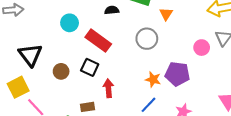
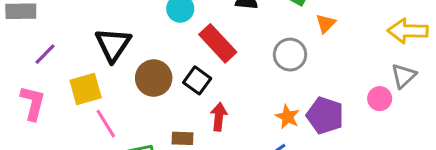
pink circle: (202, 48) -> (380, 99), moved
brown circle: (61, 71) -> (154, 78), size x1.5

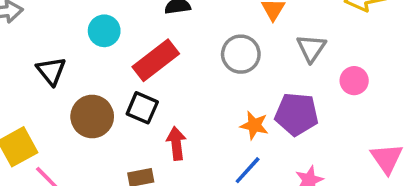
red rectangle: (218, 43) -> (156, 60), turned -72
black triangle: (113, 45) -> (51, 71), moved, size x0.7
gray triangle: (404, 76) -> (311, 48), moved

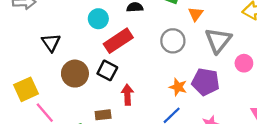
cyan circle: (104, 31) -> (98, 19), moved
gray triangle: (311, 48) -> (218, 40), size x1.4

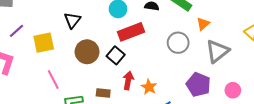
pink circle: (244, 63) -> (233, 90), moved
orange star: (178, 87) -> (149, 87), moved
yellow square: (26, 89) -> (44, 43), moved

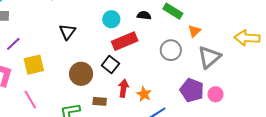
yellow square: (44, 43) -> (34, 65), moved
brown circle: (87, 52) -> (81, 74), moved
pink line: (53, 80) -> (30, 99), moved
pink circle: (233, 90) -> (215, 94), moved

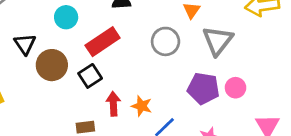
cyan circle: (111, 19) -> (66, 17), moved
black square: (110, 65) -> (90, 76), turned 30
brown circle: (81, 74) -> (52, 65), moved

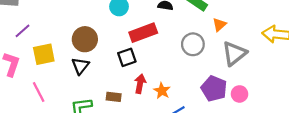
black triangle: (25, 44) -> (80, 66), moved
brown circle: (52, 65) -> (85, 39), moved

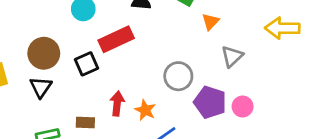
gray circle: (193, 44) -> (178, 76), moved
gray triangle: (234, 53) -> (232, 56), size x0.7
black square: (127, 57) -> (87, 64), moved

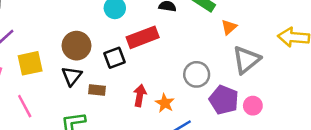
gray triangle: (232, 56) -> (246, 60), size x1.4
brown rectangle: (85, 123) -> (97, 90), moved

